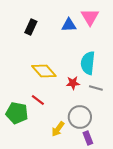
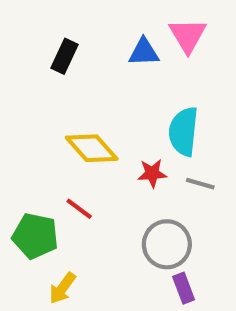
yellow arrow: (58, 129) -> (62, 288), moved

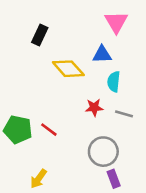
blue triangle: (144, 52) -> (102, 54), moved
cyan semicircle: (184, 131) -> (114, 82), size x0.7
yellow diamond: (92, 148) -> (68, 69), moved
green pentagon: (35, 236) -> (18, 130), moved

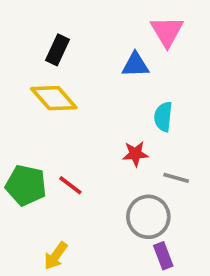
blue triangle: (102, 54) -> (135, 65), moved
yellow diamond: (68, 69) -> (54, 98), moved
gray line: (124, 114) -> (176, 178), moved

